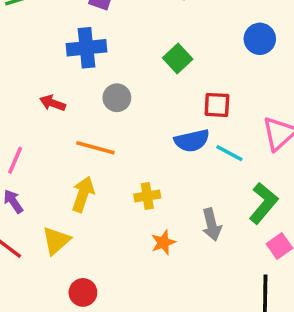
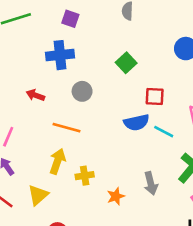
yellow cross: (147, 196) -> (85, 176), moved

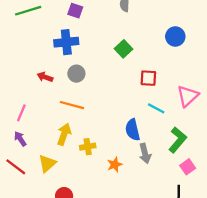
gray circle: (82, 91) -> (76, 74), moved
blue semicircle: (137, 122) -> (133, 130), moved, turned 90

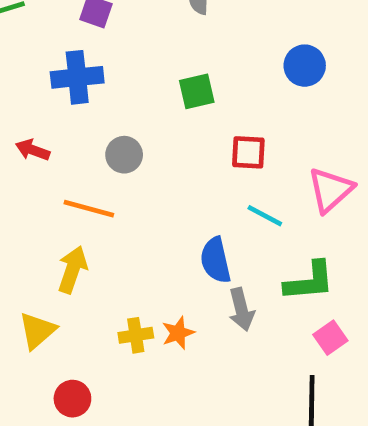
green square: (124, 49) -> (197, 91), turned 30
gray circle: (76, 74) -> (124, 155), moved
green L-shape: (178, 140) -> (309, 281), turned 45
yellow cross: (88, 147) -> (136, 335), moved

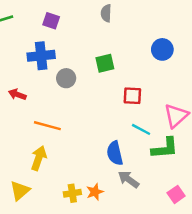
gray circle: (124, 155) -> (66, 78), moved
green L-shape: (309, 281) -> (165, 148), moved
gray arrow: (241, 309) -> (129, 179), turned 140

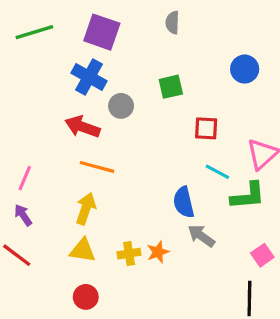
purple square: (51, 21) -> (102, 32), size x1.6
blue cross: (41, 56) -> (89, 77), turned 35
red arrow: (17, 94) -> (83, 127), moved, size x1.5
yellow triangle: (20, 191) -> (83, 250), moved, turned 50

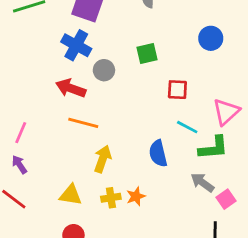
yellow arrow: (86, 209) -> (103, 159), moved
gray arrow: (201, 236) -> (202, 183), moved

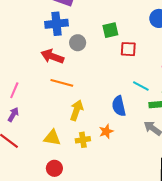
blue cross: (76, 45) -> (57, 24), turned -35
red square: (177, 90) -> (128, 49), moved
purple arrow: (19, 164) -> (13, 114), turned 64
orange star: (136, 196) -> (106, 131), moved

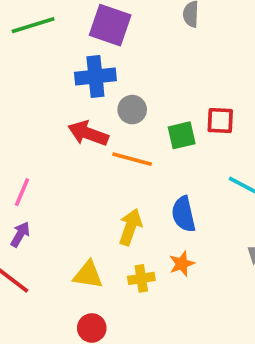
green square: (110, 30) -> (182, 135), moved
orange line: (62, 83) -> (132, 159), moved
blue semicircle: (119, 106) -> (184, 214), moved

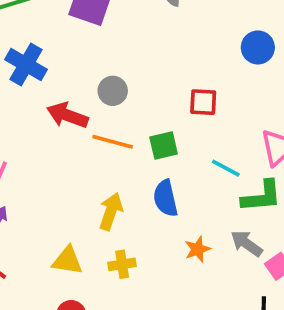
blue cross: (95, 77) -> (26, 64), moved, turned 36
green square: (182, 135) -> (164, 145), moved
orange star: (182, 264) -> (198, 249), moved

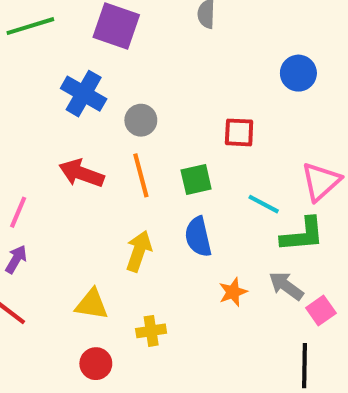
blue cross: (26, 64) -> (84, 94), moved
red arrow: (67, 115) -> (82, 173), moved
orange line: (113, 142) -> (141, 175), turned 60
yellow cross: (122, 264) -> (151, 331), moved

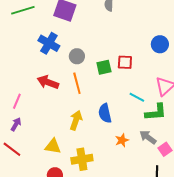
blue circle: (298, 73) -> (160, 44), moved
green square: (196, 179) -> (104, 67), moved
yellow cross: (151, 331) -> (82, 159), size x1.5

